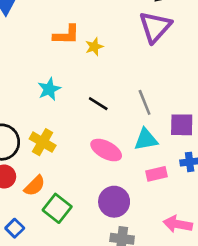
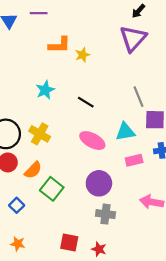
gray line: (145, 102) -> (138, 97), moved

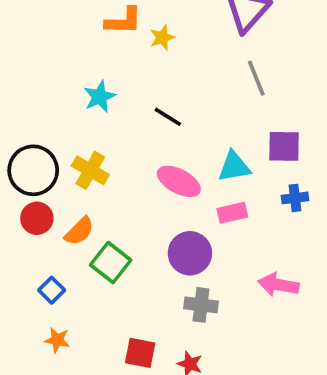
gray line: (138, 97) -> (256, 78), moved
pink rectangle: (134, 160) -> (232, 213), moved
orange star: (18, 244) -> (57, 340), moved

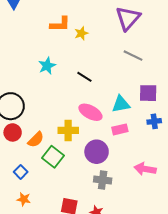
gray line: (256, 78) -> (133, 56), turned -42
yellow cross: (90, 170) -> (68, 130), moved, turned -30

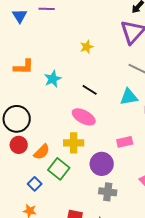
orange L-shape: (60, 24) -> (24, 67), moved
cyan triangle: (121, 104) -> (129, 97), moved
pink ellipse: (90, 112) -> (84, 117), moved
blue square: (21, 172) -> (35, 184), moved

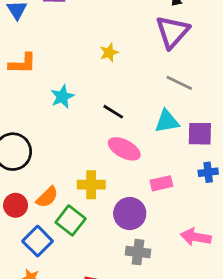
orange L-shape: (24, 67) -> (22, 64), moved
pink ellipse: (84, 117) -> (124, 149), moved
red circle: (19, 145) -> (16, 205), moved
blue square: (35, 184) -> (38, 241), size x1.5

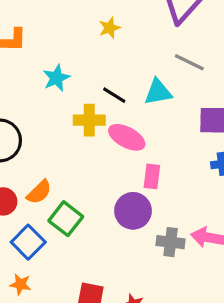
cyan triangle: (167, 121) -> (158, 92), moved
pink rectangle: (161, 183) -> (152, 176), moved, turned -70
yellow cross: (91, 185) -> (89, 120), moved
gray cross: (138, 252) -> (171, 242), moved

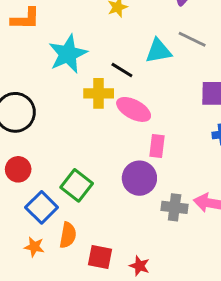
cyan star: (56, 78) -> (68, 54), size x1.5
cyan triangle: (158, 92) -> (158, 51), moved
orange semicircle: (39, 192) -> (68, 235), moved, turned -35

